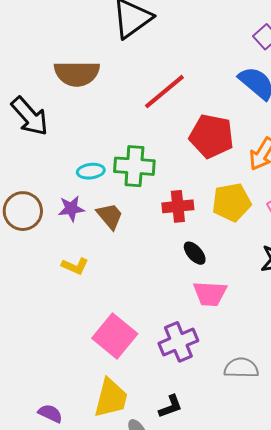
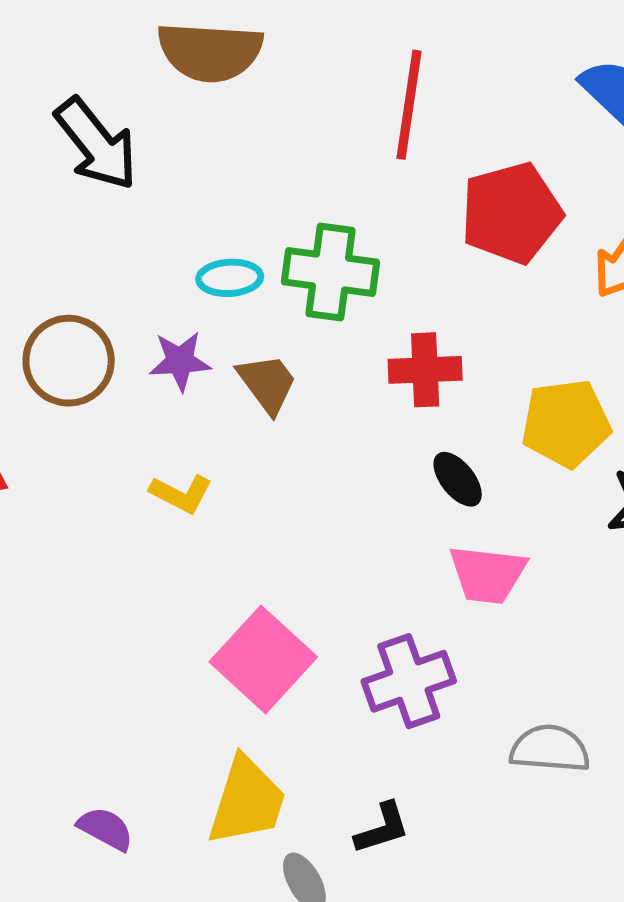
red line: (164, 92) -> (409, 105), turned -45
red pentagon: (212, 136) -> (511, 213), turned -30
yellow pentagon: (232, 202) -> (566, 423), moved

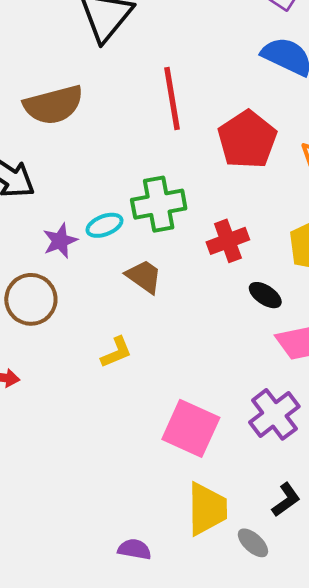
purple star: (180, 361) -> (60, 241), moved
yellow L-shape: (181, 494) -> (116, 352), turned -32

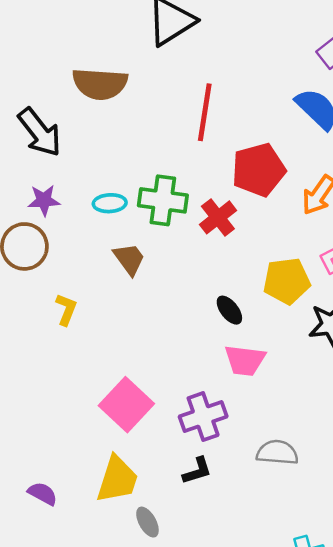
purple star: (60, 241) -> (44, 200), moved
red cross: (228, 241) -> (218, 217), moved, turned -36
yellow L-shape: (116, 352) -> (66, 309), moved, turned -64
black L-shape: (286, 500) -> (197, 471), moved

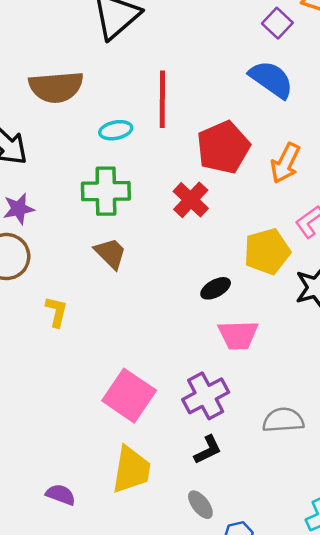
green cross: (163, 200) -> (106, 191), moved
cyan ellipse: (110, 203) -> (116, 130), moved
black ellipse: (229, 310) -> (216, 288), turned -72
gray ellipse: (147, 522) -> (200, 505), moved

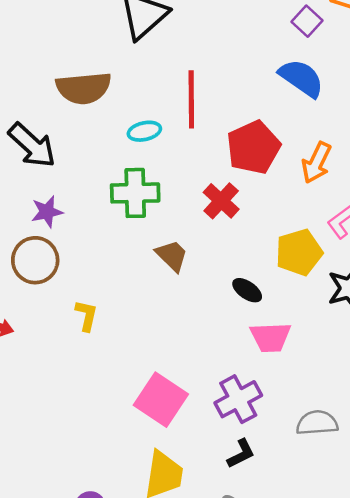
brown trapezoid: (110, 253) -> (172, 256), moved
black ellipse: (216, 288) -> (247, 290), turned 64

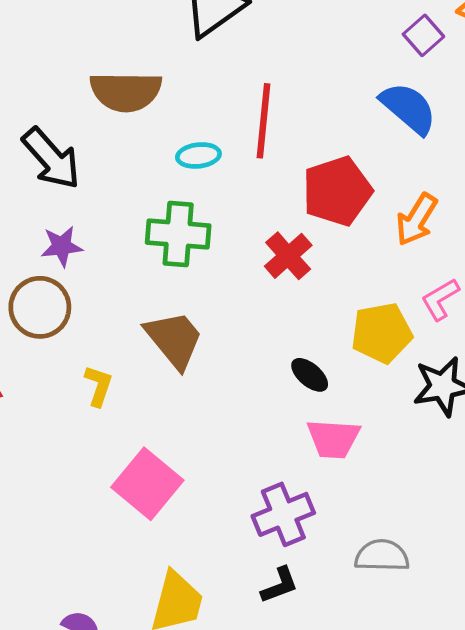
brown trapezoid: (172, 256) -> (174, 339), moved, size x1.4
pink square: (161, 400) -> (147, 484), moved

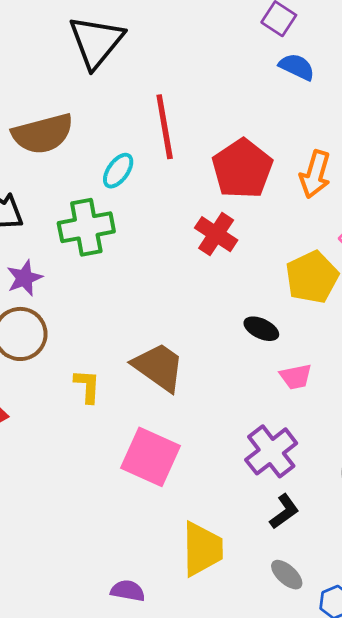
blue semicircle: (408, 108) -> (297, 67), moved, size x0.7
cyan ellipse: (198, 155) -> (118, 171), turned -33
green cross: (178, 234) -> (86, 227), moved
brown trapezoid: (174, 339) -> (159, 367), moved
pink trapezoid: (333, 439) -> (296, 377), size x0.7

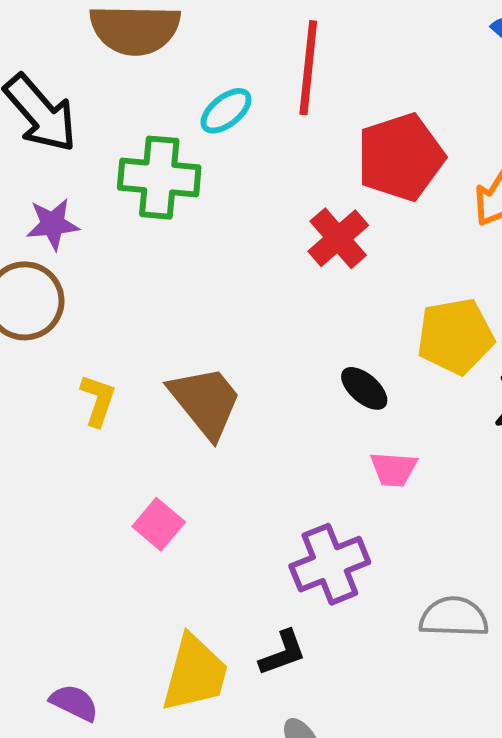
pink square: (150, 457) -> (159, 524), size x0.6
black L-shape: (284, 511) -> (283, 653), moved

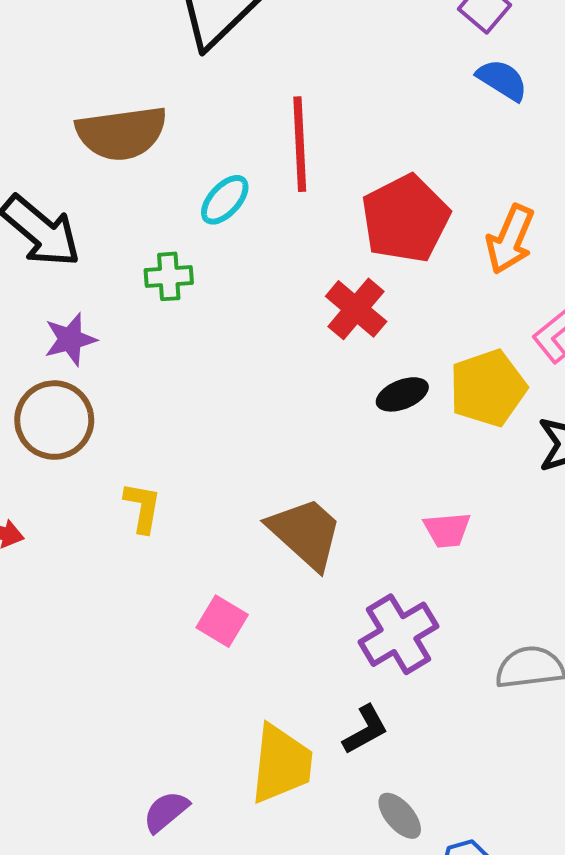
green cross: (159, 178) -> (169, 276), size x0.6
black ellipse: (364, 388) -> (402, 394), moved, turned -54
brown trapezoid: (205, 402) -> (306, 533), moved
purple semicircle: (74, 703) -> (166, 812), turned -57

